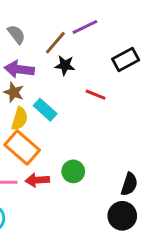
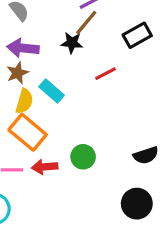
brown line: (55, 43) -> (86, 23), moved
brown star: (14, 92) -> (17, 73), turned 30
red line: (96, 95) -> (106, 74), turned -48
black semicircle: (129, 184) -> (146, 155), moved, turned 55

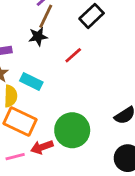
green circle: (83, 157) -> (72, 130), size x1.6

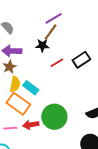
black rectangle: (92, 16) -> (81, 60), moved
red line: (73, 55) -> (57, 63), moved
cyan rectangle: (31, 82) -> (31, 88), moved

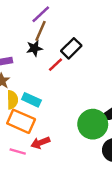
black rectangle: (81, 60) -> (71, 48), moved
green circle: (54, 117) -> (93, 124), moved
pink line: (10, 128) -> (18, 151), turned 32

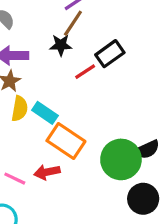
orange rectangle: (21, 121) -> (66, 141), moved

